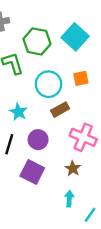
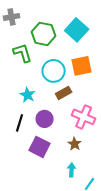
orange square: (81, 78) -> (82, 66), size x1.5

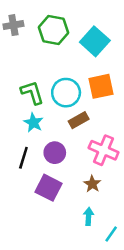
green hexagon: (44, 34) -> (54, 30), moved
green L-shape: (23, 53) -> (32, 93), moved

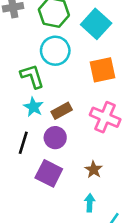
cyan circle: (66, 93) -> (55, 51), moved
brown rectangle: (79, 120) -> (62, 111), moved
pink cross: (104, 150) -> (105, 117), moved

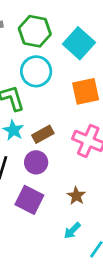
cyan arrow: (90, 203) -> (72, 231), turned -138

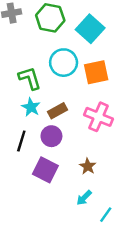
cyan circle: (36, 71) -> (64, 63), moved

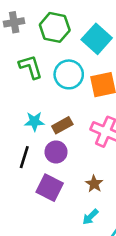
green L-shape: (30, 78) -> (31, 67), moved
cyan star: (31, 107) -> (34, 121), turned -30

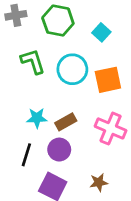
cyan square: (97, 39) -> (101, 32), size x0.6
brown star: (94, 184) -> (99, 182), turned 30

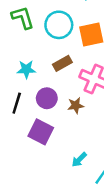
brown rectangle: (66, 122) -> (62, 63), moved
brown star: (99, 182) -> (76, 105), moved

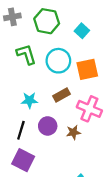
purple square: (41, 132) -> (23, 160), moved

